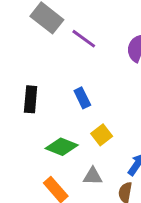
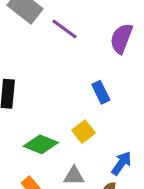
blue rectangle: (82, 98) -> (101, 92), moved

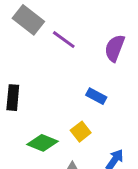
blue rectangle: (101, 92) -> (96, 96), turned -36

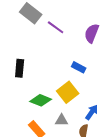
yellow square: (81, 132) -> (68, 92), size x1.5

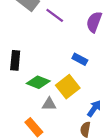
green diamond: (41, 100) -> (38, 82), moved
gray triangle: (62, 120) -> (49, 104), moved

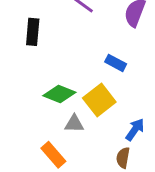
black rectangle: (15, 60) -> (33, 32), moved

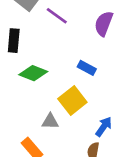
green diamond: (59, 94) -> (33, 73), moved

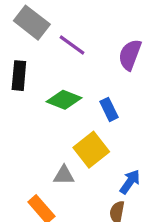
blue rectangle: (87, 68) -> (109, 109), turned 36
green diamond: (33, 73) -> (64, 100), moved

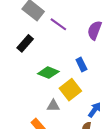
black rectangle: (19, 76) -> (25, 43), turned 36
green diamond: (64, 100) -> (48, 73), moved

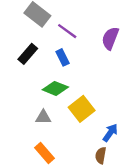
blue rectangle: (81, 65) -> (62, 57), moved
gray triangle: (53, 106) -> (43, 117), moved

